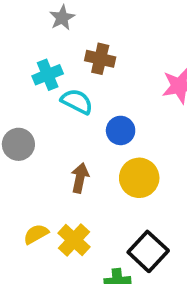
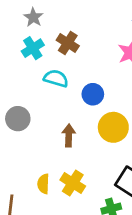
brown cross: (100, 59) -> (68, 43), turned 30
cyan cross: (48, 75) -> (33, 48), moved
yellow semicircle: (36, 234) -> (43, 184), turned -48

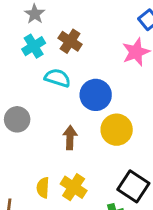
blue circle: (93, 94) -> (96, 95), size x1.4

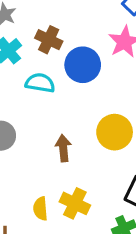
blue circle: (96, 95) -> (83, 65), moved

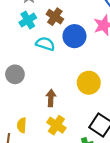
brown arrow: (63, 148) -> (51, 98), moved
yellow semicircle: (40, 209) -> (22, 125), moved

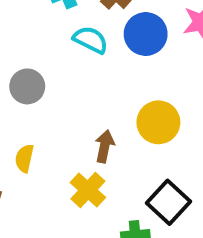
brown arrow: (51, 98) -> (105, 146), moved
yellow semicircle: (22, 125) -> (24, 158), moved

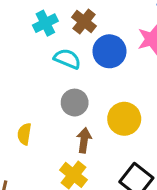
gray circle: (27, 86) -> (75, 103), moved
yellow semicircle: (24, 158) -> (24, 134), moved

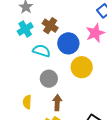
yellow circle: (124, 119) -> (82, 67), moved
yellow semicircle: (24, 134) -> (27, 102), moved

